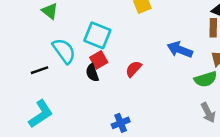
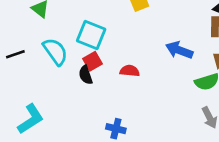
red semicircle: (133, 69) -> (130, 71), turned 54
black line: (39, 70) -> (15, 54), moved
blue cross: (121, 123) -> (116, 129), turned 36

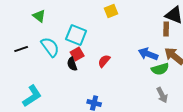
blue arrow: (179, 50) -> (148, 54), moved
red semicircle: (130, 71) -> (104, 61), turned -56

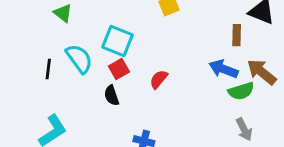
brown rectangle: (166, 29) -> (237, 35), moved
black line: (21, 49) -> (48, 69), moved, turned -64
black semicircle: (72, 64) -> (112, 95), moved

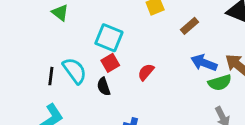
brown rectangle: (237, 35) -> (189, 26), moved, turned 48
cyan semicircle: (79, 59) -> (75, 71), moved
black line: (48, 69) -> (51, 76), moved

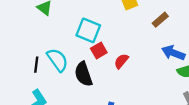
red square: (110, 63) -> (99, 50), moved
black semicircle: (104, 87) -> (84, 74), size x1.5

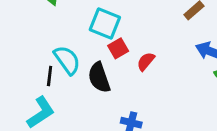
black line: (36, 65) -> (50, 76), moved

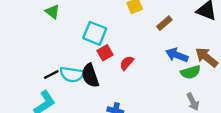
cyan semicircle: (67, 60) -> (72, 74), moved, turned 135
black line: (50, 76) -> (51, 74), turned 56

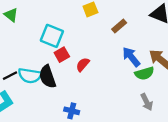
blue arrow: (177, 55) -> (131, 57), turned 30

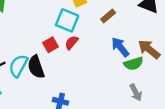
cyan square: (52, 36) -> (67, 20), moved
red semicircle: (83, 65) -> (72, 43), moved
cyan semicircle: (30, 76) -> (18, 66), turned 110

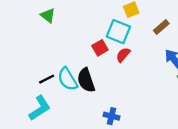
red square: (50, 45) -> (100, 48), moved
cyan semicircle: (18, 66) -> (68, 79), turned -60

